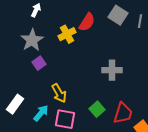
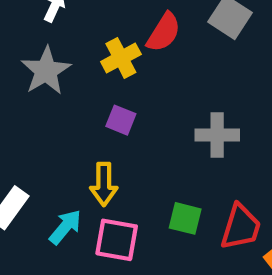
purple square: (39, 63) -> (121, 120), moved, turned -32
yellow arrow: (59, 93) -> (104, 184), turned 30
green square: (97, 109) -> (185, 218), turned -35

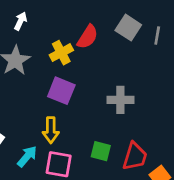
purple square: (121, 120) -> (61, 91), size x1.5

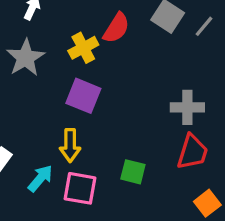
gray line: (157, 35) -> (204, 26), turned 30
gray cross: (120, 100) -> (187, 107), moved
red trapezoid: (135, 156) -> (192, 152), moved

